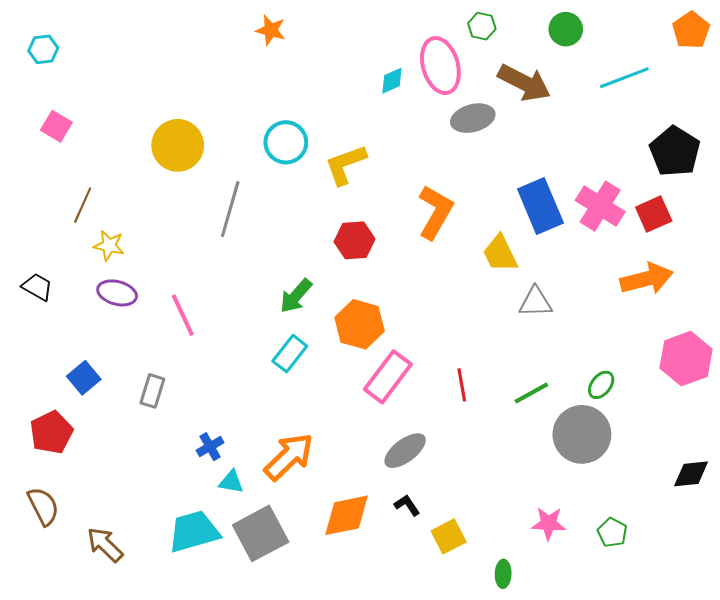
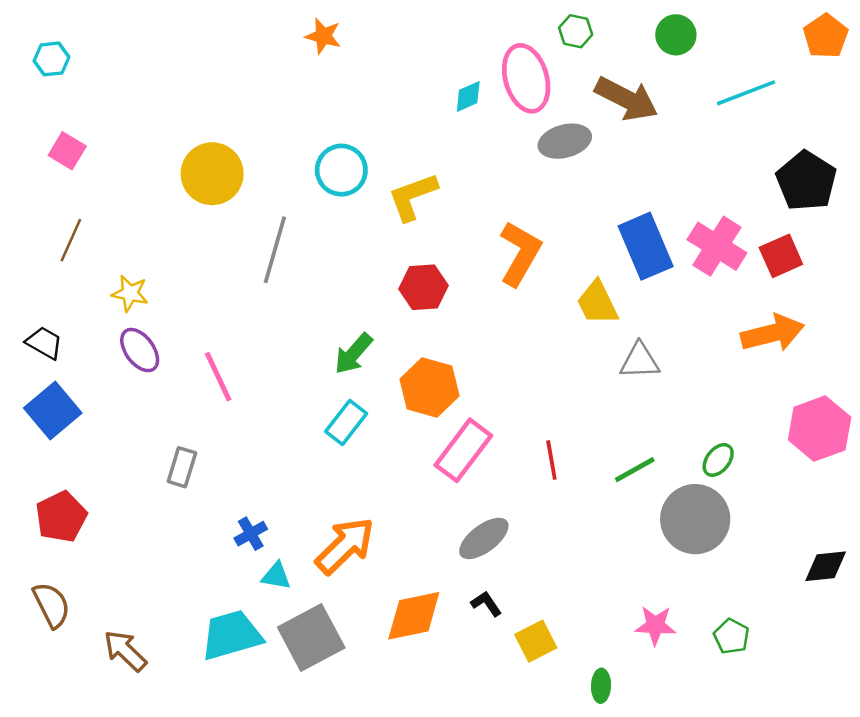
brown line: (83, 205) -> (71, 240), moved
purple ellipse: (117, 293) -> (140, 350), turned 39
blue square: (84, 378) -> (53, 410), moved, size x1.4

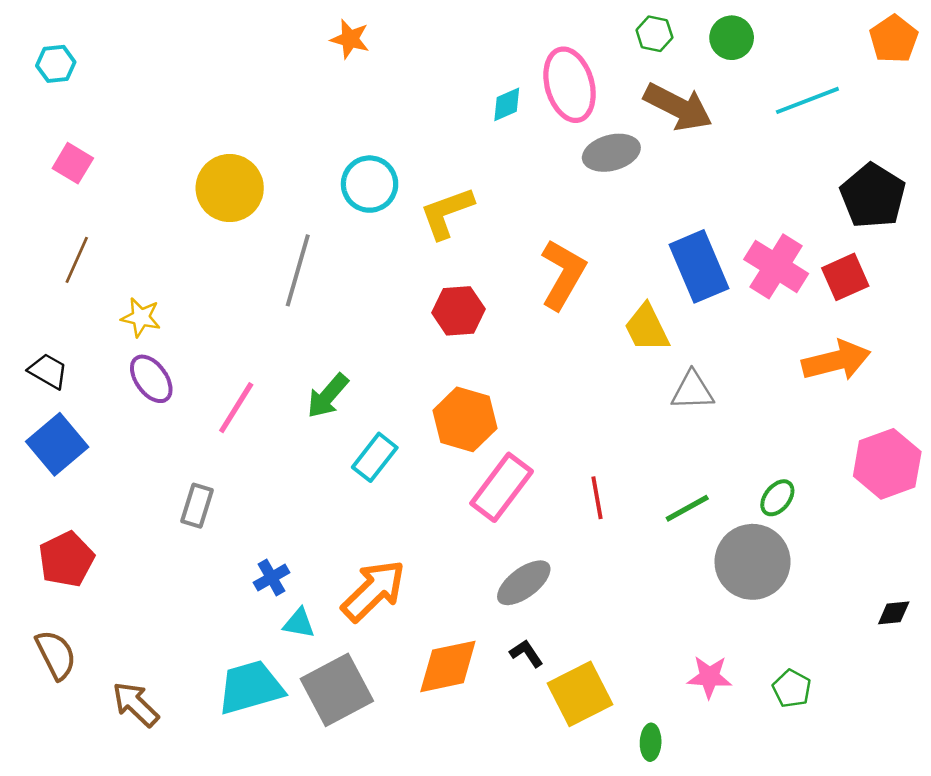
green hexagon: (576, 31) -> (654, 34), moved
green arrow: (353, 354) -> (328, 396), moved
pink line: (218, 377) -> (236, 408), turned 57
black diamond: (826, 566) -> (894, 613), size x0.7
yellow square: (536, 641) -> (580, 694), size x1.4

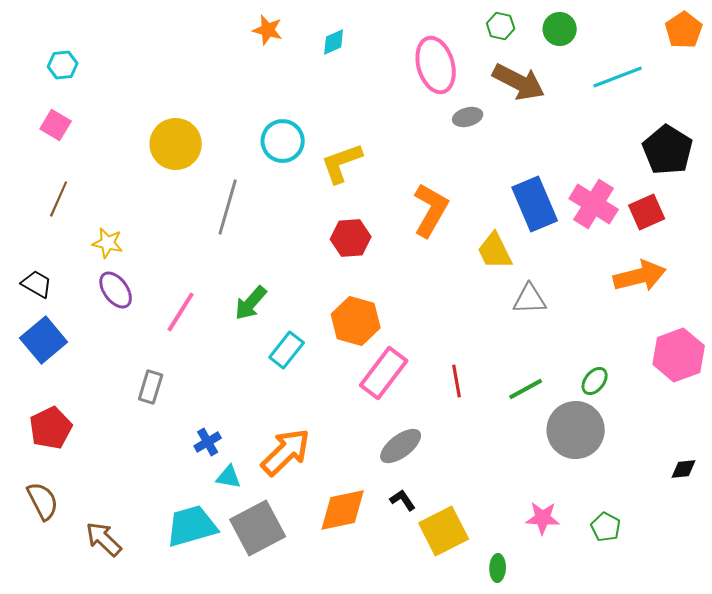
cyan hexagon: (56, 64) -> (63, 65), moved
cyan diamond: (507, 104) -> (334, 42), moved
gray ellipse: (611, 153) -> (468, 117), size x0.7

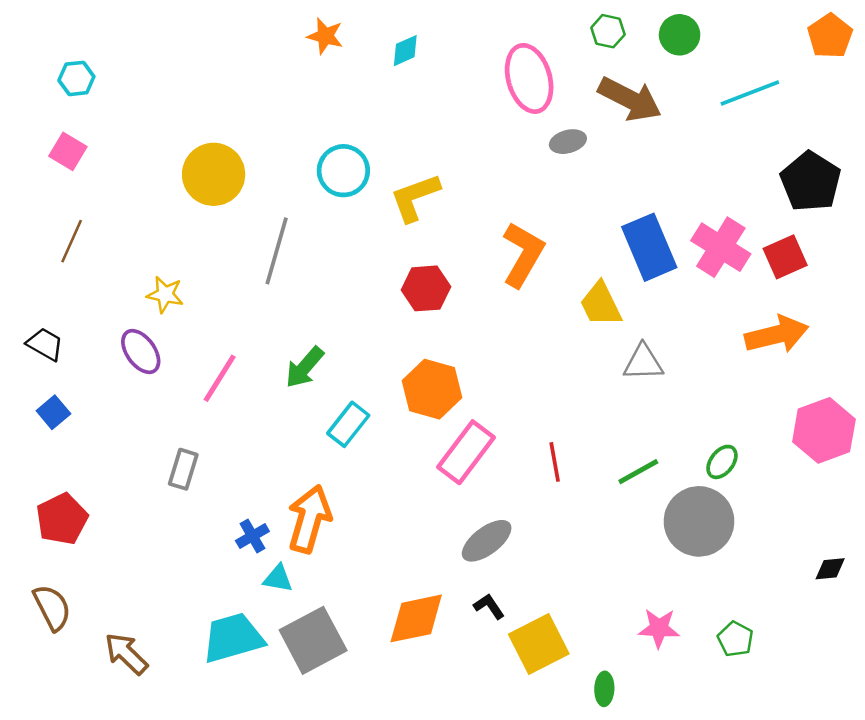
yellow star: (108, 243) -> (165, 294), moved
blue square: (44, 340) -> (53, 412), size x0.6
orange arrow: (286, 452) -> (309, 519), moved, turned -30

